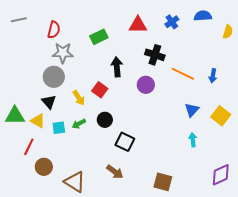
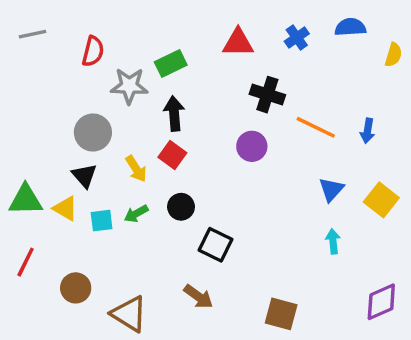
gray star: (63, 53) -> (129, 86), moved
black arrow: (117, 67) -> (174, 114), moved
red line: (29, 147) -> (26, 262), moved

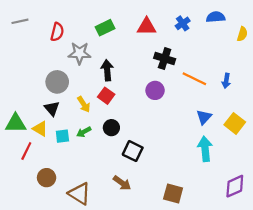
green rectangle: (171, 63) -> (105, 28), moved
cyan arrow: (333, 241) -> (205, 149), size x1.6
red line: (26, 262) -> (26, 151), moved

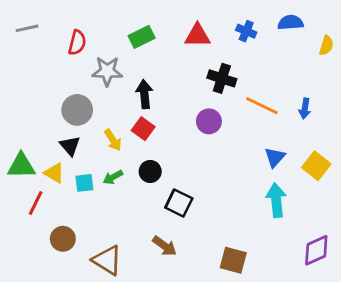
blue cross: (183, 23) -> (246, 31), turned -32

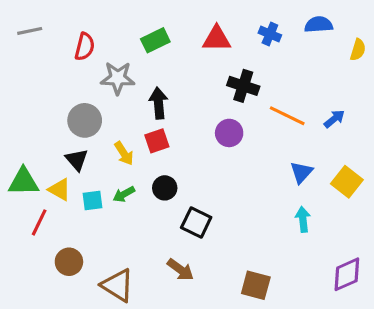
blue arrow: (305, 108) -> (334, 119), turned -138
red square: (143, 129) -> (157, 141), turned 35
cyan arrow: (276, 200) -> (303, 219), size x0.7

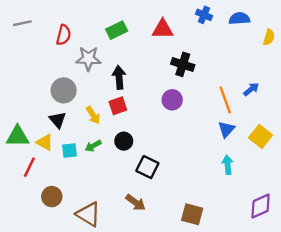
blue cross: (270, 34) -> (204, 15), moved
orange line: (287, 116) -> (225, 100), moved, turned 44

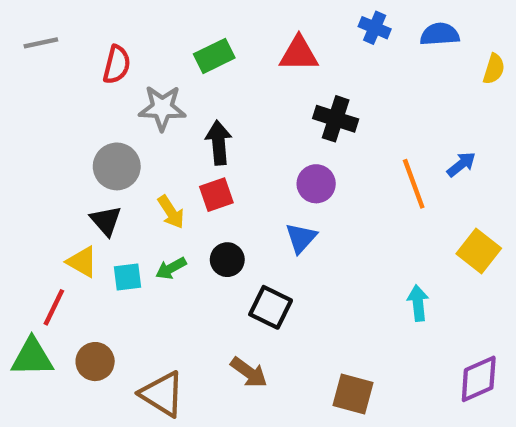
blue triangle: (226, 129) -> (301, 238), moved
green triangle: (18, 136) -> (32, 357), moved

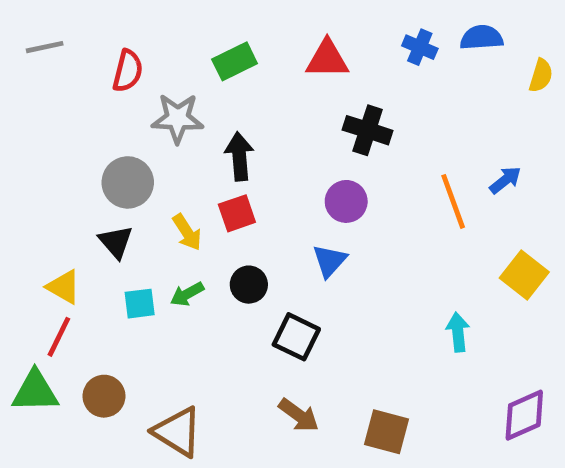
blue cross: (375, 28) -> (420, 47), moved
yellow triangle: (82, 262) -> (64, 287), moved
brown arrow: (249, 372) -> (299, 415), moved

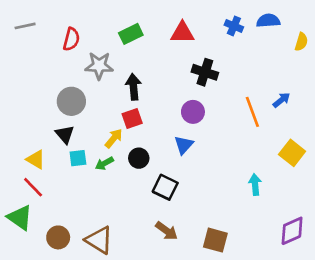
yellow arrow: (187, 232) -> (114, 138), moved, turned -108
cyan square: (140, 304) -> (78, 158), moved
red line: (59, 337) -> (33, 187), turned -70
green triangle: (35, 391) -> (20, 218), turned 36
brown circle: (104, 396) -> (58, 237), moved

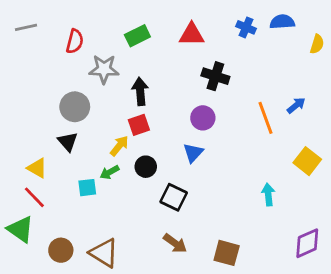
cyan square: (78, 158) -> (87, 188), moved

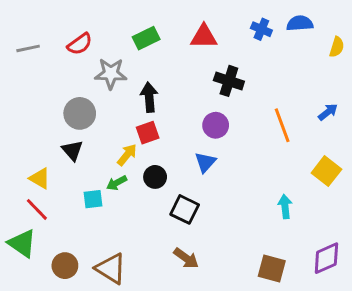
gray line: (26, 27) -> (28, 48), moved
red semicircle: (75, 41) -> (80, 44), turned 40
blue arrow: (296, 105) -> (328, 112), moved
brown square: (227, 253) -> (272, 269), moved

